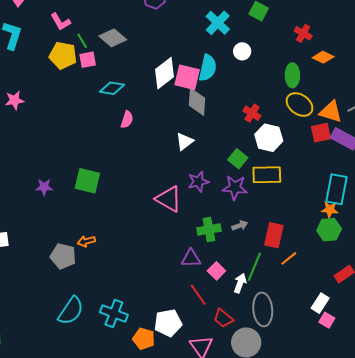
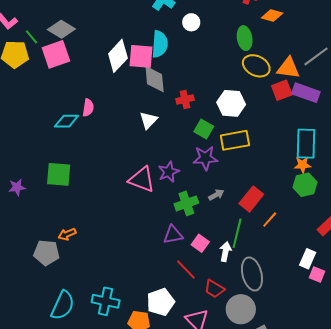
pink square: (88, 60) -> (56, 54), moved, size x1.6
cyan diamond: (112, 88) -> (66, 121), moved
red cross: (252, 113) -> (185, 99), moved, turned -36
purple star: (198, 182) -> (169, 172), moved
red rectangle: (274, 235) -> (251, 199), turned 35

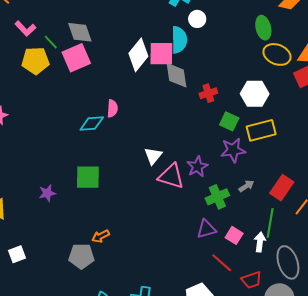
white circle: (191, 22) -> (197, 19), moved
gray diamond: (61, 29) -> (80, 32), turned 44
white triangle: (148, 120) -> (153, 156), moved
red trapezoid: (214, 289) -> (251, 280), turned -45

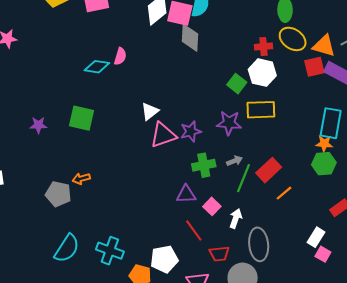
red cross: (208, 93) -> (263, 47), moved
green square: (229, 121) -> (237, 84), moved
pink triangle: (171, 176) -> (163, 135), turned -48
green line: (270, 223) -> (244, 178), moved

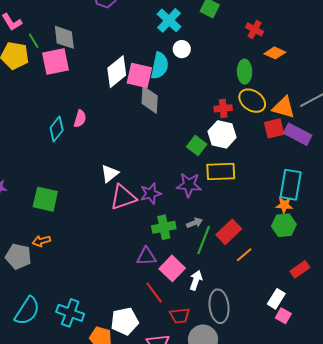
cyan diamond: (97, 67) -> (57, 129), turned -60
green square: (82, 118) -> (45, 199), moved
pink square: (212, 206) -> (172, 268), size x1.4

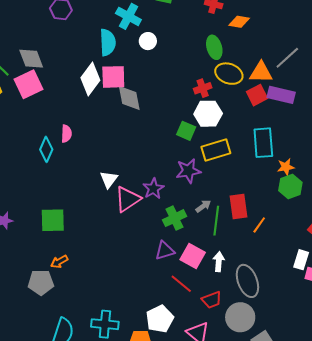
cyan semicircle: (160, 66) -> (108, 42), moved
cyan rectangle: (291, 185) -> (263, 143), moved
red rectangle: (229, 232) -> (239, 206), turned -40

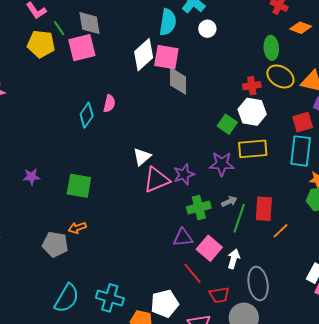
red square: (257, 95) -> (303, 122), moved

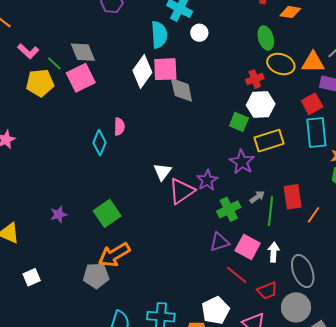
purple star: (222, 164) -> (242, 162), turned -30
green square: (79, 186) -> (107, 213), turned -32
orange arrow: (77, 228) -> (114, 255), size x1.8

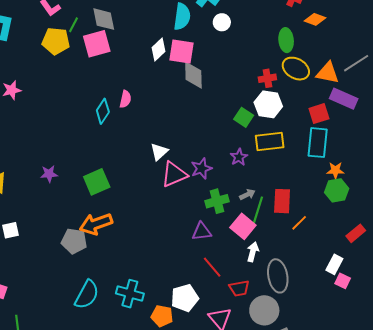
green line: (54, 63) -> (74, 25), turned 63
white diamond: (142, 72) -> (159, 50), size x0.7
purple star: (242, 162) -> (239, 157), size x0.7
pink square: (248, 247) -> (243, 226), moved

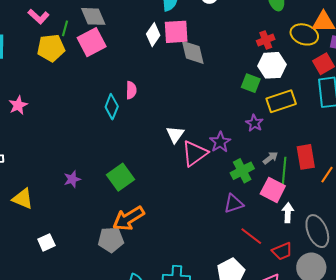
yellow ellipse: (296, 69) -> (304, 34), moved

